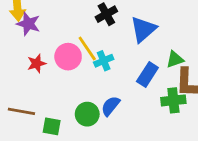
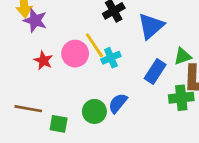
red star: (37, 63) -> (43, 60), turned -30

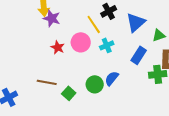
yellow line: (94, 45) -> (94, 24), moved
green triangle: (183, 56) -> (159, 35), moved
green square: (59, 124) -> (69, 93), turned 32

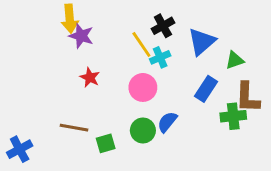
pink circle: (81, 42) -> (143, 87), moved
cyan cross: (107, 45) -> (160, 57), moved
green square: (69, 93) -> (106, 143), turned 32

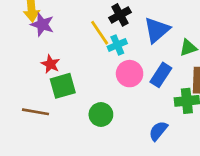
pink circle: (143, 87) -> (130, 74), moved
blue semicircle: (167, 122) -> (158, 131), moved
green square: (106, 143) -> (63, 86), moved, size x1.4

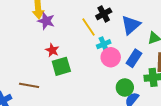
cyan cross: (117, 45) -> (104, 44), moved
brown line: (35, 112) -> (29, 85), moved
green circle: (101, 115) -> (125, 87), moved

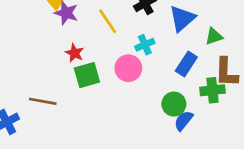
yellow line: (89, 27) -> (108, 21), moved
pink circle: (111, 57) -> (128, 68), moved

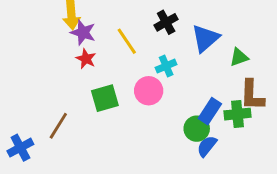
red star: (74, 53) -> (86, 59), moved
blue rectangle: (186, 64) -> (210, 111), moved
brown line: (43, 101) -> (58, 126), turned -68

